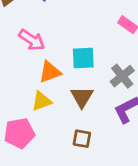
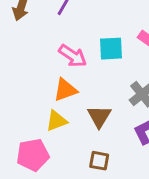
pink arrow: (32, 40) -> (73, 56), moved
cyan square: (83, 58) -> (111, 49), moved

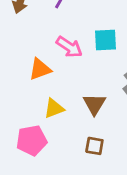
orange triangle: (65, 90) -> (40, 69), moved

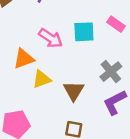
yellow triangle: (54, 108) -> (42, 79), moved

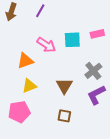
pink rectangle: (116, 24) -> (97, 34), turned -48
yellow triangle: (42, 79) -> (29, 86), moved

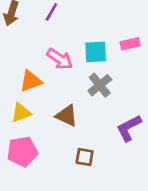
gray cross: (93, 71) -> (100, 85), moved
yellow triangle: (29, 86) -> (21, 113), moved
brown triangle: (64, 86) -> (67, 116), moved, turned -36

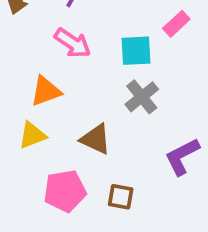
pink rectangle: (130, 44) -> (176, 24), moved, turned -30
pink arrow: (60, 59) -> (73, 43), moved
pink pentagon: (22, 152) -> (65, 191), moved

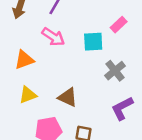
orange triangle: (46, 91) -> (24, 60), moved
gray cross: (142, 97) -> (115, 71), moved

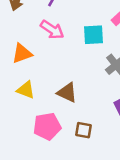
yellow triangle: (28, 95) -> (26, 90), turned 42

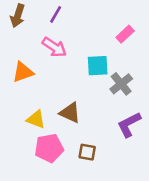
cyan square: (94, 35) -> (98, 66), moved
yellow triangle: (26, 90) -> (36, 119), moved

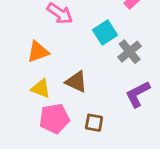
cyan square: (98, 66) -> (105, 33), turned -30
orange triangle: (23, 72) -> (38, 52), moved

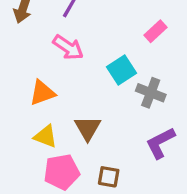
gray cross: (130, 52) -> (151, 93), turned -30
brown triangle: (76, 82) -> (88, 128), turned 35

